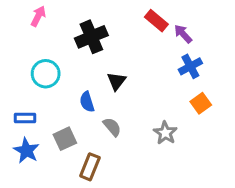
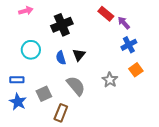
pink arrow: (38, 16) -> (26, 11), turned 48
blue semicircle: (87, 102) -> (61, 58), moved
gray semicircle: (112, 127) -> (76, 86), size x1.5
gray star: (165, 133) -> (110, 80), moved

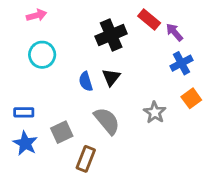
black cross: (62, 25) -> (111, 35), moved
cyan circle: (31, 50) -> (42, 55), moved

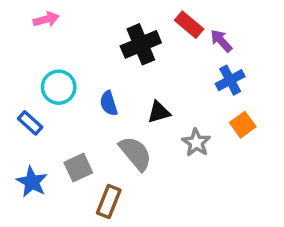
cyan circle: (42, 55) -> (59, 87), moved
black triangle: (111, 77) -> (159, 112), moved, turned 36
blue rectangle: (24, 112) -> (30, 123), moved, turned 42

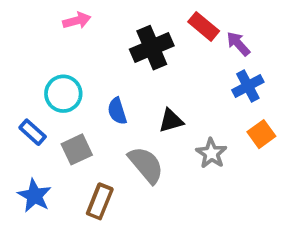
pink arrow: (46, 19) -> (77, 21), moved
gray square: (78, 168) -> (77, 149), moved
brown rectangle: (109, 202) -> (100, 201), moved

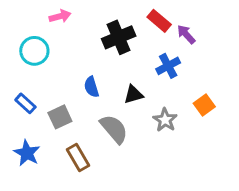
blue cross: (248, 86) -> (168, 66), moved
cyan circle: (63, 94) -> (34, 51), moved
brown rectangle: (100, 201) -> (78, 158), turned -52

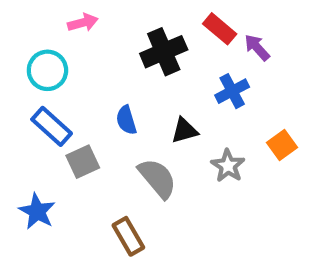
blue rectangle: (25, 103) -> (52, 126), moved, size x1.4
brown rectangle: (78, 158) -> (128, 236), moved

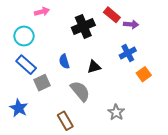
purple arrow: (257, 48) -> (131, 24), turned 136
blue cross: (232, 91) -> (128, 53), moved
gray star: (228, 166) -> (116, 112), moved

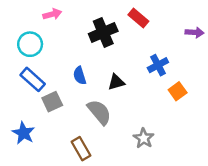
purple arrow: (131, 24) -> (195, 32), moved

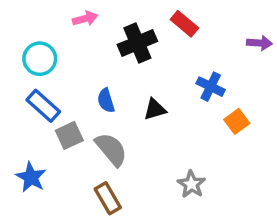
pink arrow: (52, 14) -> (85, 19), moved
blue cross: (158, 65) -> (211, 87), turned -36
gray semicircle: (99, 112) -> (111, 149), moved

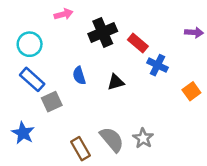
red rectangle: (184, 24) -> (138, 43), moved
orange square: (237, 121) -> (191, 91), moved
gray semicircle: (111, 149) -> (112, 139), moved

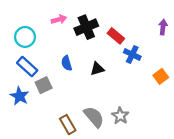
pink arrow: (63, 14) -> (59, 19), moved
purple arrow: (194, 32) -> (163, 27), turned -88
blue star: (23, 133) -> (20, 96), moved

